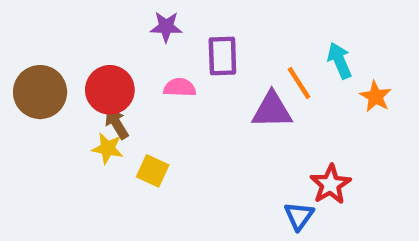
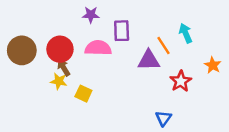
pink semicircle: (180, 88) -> (98, 48), size x1.5
orange star: (376, 97) -> (213, 65), moved
red star: (330, 184) -> (181, 81), moved

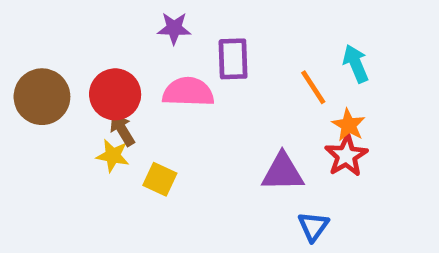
purple triangle: (149, 60) -> (283, 172), moved
orange star: (213, 65) -> (349, 125), moved

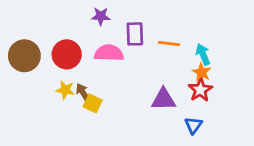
cyan arrow: (356, 64) -> (203, 54), moved
orange line: (313, 87) -> (169, 43), moved, turned -50
brown arrow: (122, 130) -> (83, 93), moved
blue triangle: (313, 226) -> (193, 125), moved

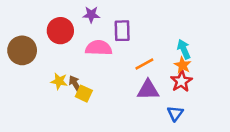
orange line: (169, 43) -> (144, 64), moved, turned -36
red circle: (67, 54) -> (60, 31), moved

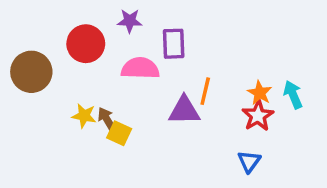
cyan arrow: (184, 49) -> (293, 95), moved
orange line: (144, 64) -> (205, 91), turned -48
purple triangle: (148, 90) -> (184, 110), moved

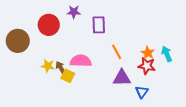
pink semicircle: (140, 68) -> (81, 61), moved
orange line: (205, 91) -> (117, 52), turned -42
purple triangle: (184, 110) -> (122, 78), moved
red star: (258, 116) -> (147, 66), turned -30

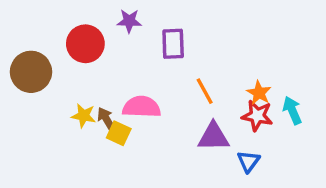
cyan arrow: (167, 54) -> (292, 110), moved

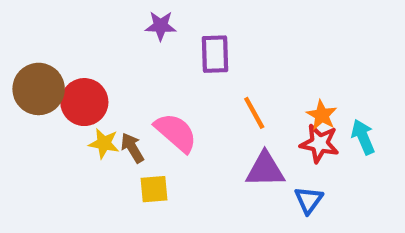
red circle: (85, 44) -> (84, 102), moved
pink semicircle: (141, 107) -> (176, 133), turned 39
yellow square: (119, 133) -> (154, 189), moved, turned -30

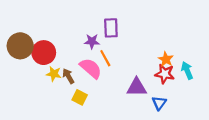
purple star: (161, 26) -> (92, 41), moved
orange line: (254, 113) -> (105, 58), moved
yellow square: (154, 189) -> (80, 97), turned 32

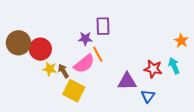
orange star: (166, 59) -> (181, 41), moved
pink semicircle: (91, 68) -> (84, 64), turned 100
yellow square: (80, 97) -> (74, 91), size x1.5

